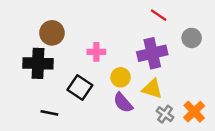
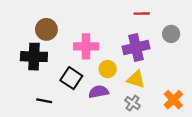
red line: (159, 15) -> (142, 14), turned -35
pink cross: (96, 52) -> (86, 46), size x1.5
purple semicircle: (123, 103) -> (99, 92), moved, turned 120
gray cross: (165, 114) -> (133, 103), moved

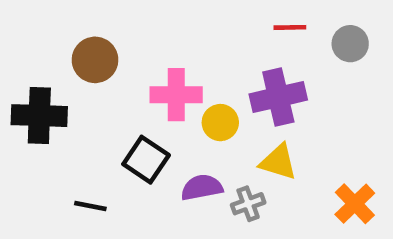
gray circle: (171, 34) -> (350, 44), moved
black cross: (34, 57) -> (39, 116), moved
yellow circle: (108, 69) -> (220, 123), moved
gray cross: (133, 103) -> (248, 204), moved, turned 35

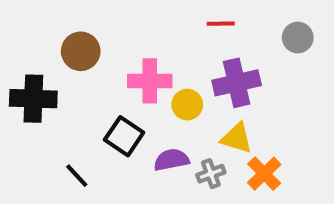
red line: (290, 27) -> (221, 24), moved
orange cross: (355, 204) -> (264, 174), moved
black line: (90, 206) -> (77, 176), turned 36

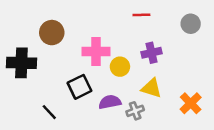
purple cross: (237, 83) -> (152, 53), size x0.7
black square: (124, 136) -> (80, 87), turned 30
orange cross: (264, 174) -> (191, 103), moved

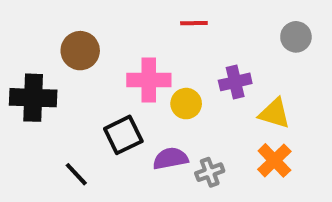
red line: (141, 15) -> (194, 23), moved
yellow triangle: (152, 88) -> (274, 113), moved
orange cross: (191, 103) -> (274, 160), moved

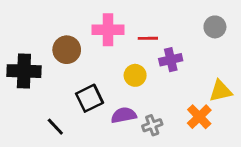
red line: (194, 23) -> (148, 38), moved
brown circle: (80, 51) -> (67, 50), moved
pink cross: (149, 80) -> (108, 30), moved
yellow triangle: (274, 113) -> (221, 91), moved, turned -30

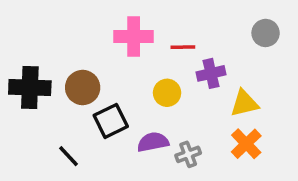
brown circle: (67, 50) -> (83, 88), moved
yellow triangle: (221, 91) -> (244, 103), moved

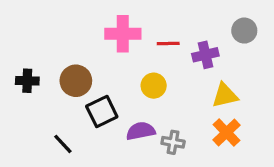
purple cross: (211, 73) -> (205, 55), moved
black cross: (30, 88) -> (27, 81), size x0.6
gray cross: (188, 154) -> (173, 142), turned 30

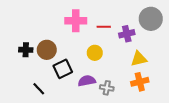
gray circle: (244, 31) -> (151, 19), size x1.5
black cross: (27, 81) -> (26, 50), moved
orange cross: (226, 133) -> (140, 82), turned 30

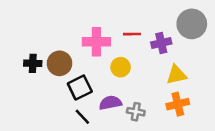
pink cross: (76, 21) -> (96, 42), moved
black line: (39, 89) -> (82, 117), moved

